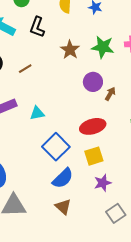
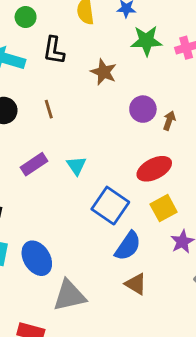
green star: (103, 47) -> (146, 41), moved
brown line: (25, 69) -> (49, 109), turned -64
cyan triangle: (37, 113) -> (76, 166), turned -42

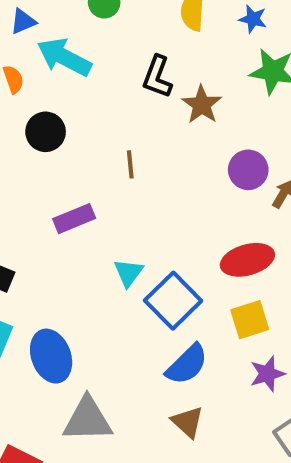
black L-shape: (54, 50) -> (157, 77), moved
brown line: (49, 109) -> (130, 164), moved
cyan triangle: (76, 166) -> (129, 273), moved

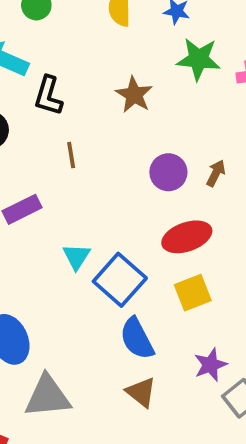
black L-shape: (157, 77) -> (48, 96), moved
purple circle: (248, 170) -> (168, 172), moved
blue semicircle: (187, 364) -> (137, 339), turned 111
purple star: (267, 374) -> (210, 365), moved

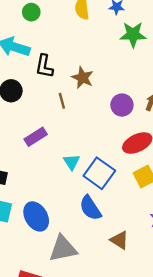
brown star: (134, 95) -> (83, 78), moved
blue semicircle: (137, 339) -> (90, 208), moved

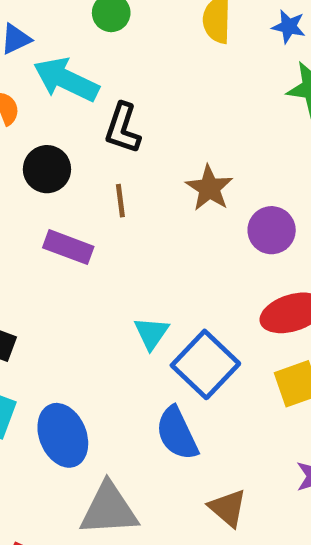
brown star: (83, 78) -> (209, 188), moved
brown line: (62, 101) -> (120, 201), moved
purple rectangle: (36, 137) -> (68, 247), moved, turned 45

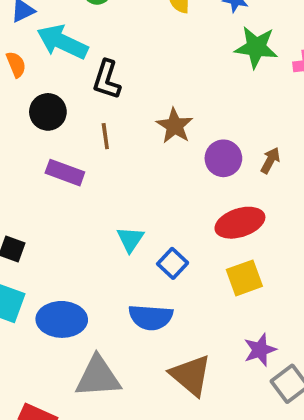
blue square: (205, 364) -> (173, 263), size x0.6
blue semicircle: (177, 433) -> (151, 317), turned -60
blue ellipse: (63, 435) -> (62, 319), turned -66
brown triangle: (228, 508) -> (191, 375), size x1.4

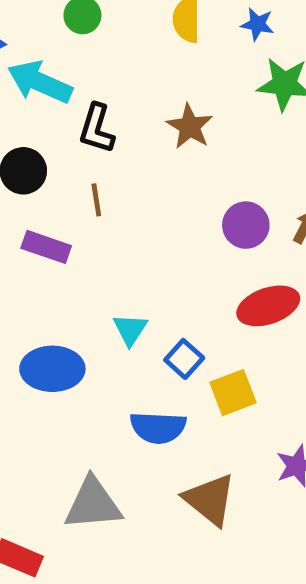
brown star: (175, 126) -> (190, 126), moved
yellow square: (244, 278) -> (233, 393), moved
blue ellipse: (62, 319) -> (52, 369), moved

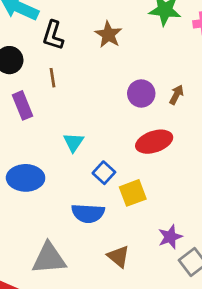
purple rectangle: (46, 247) -> (22, 105), turned 48
cyan triangle: (130, 329) -> (73, 142), moved
brown triangle: (210, 500) -> (118, 256), size x0.7

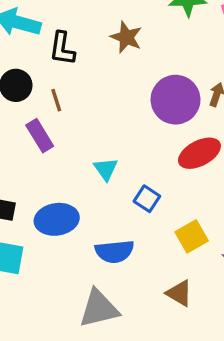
brown line: (53, 78) -> (56, 100), moved
purple circle: (141, 93) -> (175, 100), size x1.5
yellow square: (133, 193) -> (192, 236), moved
blue semicircle: (88, 213) -> (114, 251), moved

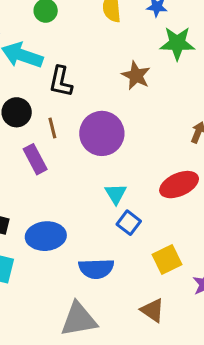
brown star: (126, 37) -> (136, 76), moved
purple circle: (175, 100) -> (102, 133), moved
cyan triangle: (106, 169) -> (116, 194), moved

